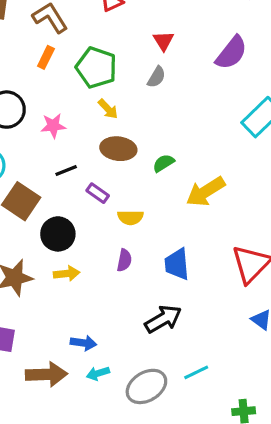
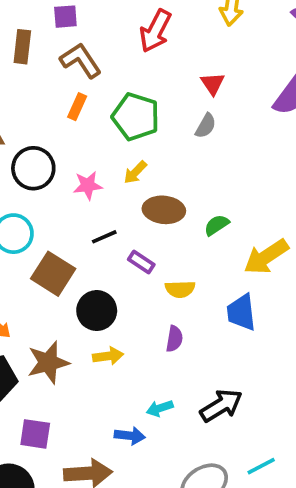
yellow arrow: (108, 109) -> (135, 172), moved, turned 90
blue trapezoid: (177, 264) -> (241, 312), moved
cyan arrow: (98, 373) -> (160, 408), moved

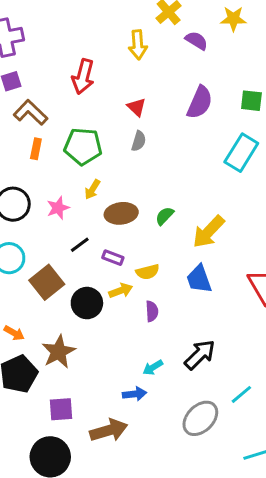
brown square: (53, 274) -> (47, 282), turned 32
yellow arrow: (108, 356) -> (121, 291), moved

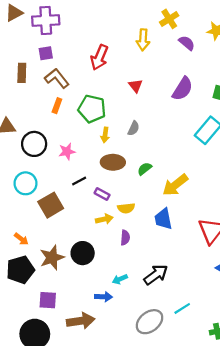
gray semicircle: (139, 141) -> (134, 128), moved
yellow arrow: (92, 189) -> (105, 135), moved, turned -32
black circle: (87, 303) -> (83, 253), moved

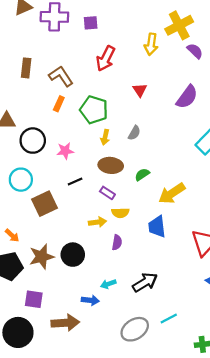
yellow cross: (169, 19) -> (179, 25), size x1.4
purple square: (46, 53) -> (91, 23), moved
purple rectangle: (102, 194) -> (107, 193), moved

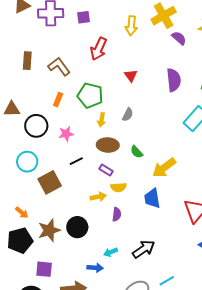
yellow arrow: (151, 44) -> (131, 26), moved
purple semicircle: (187, 97) -> (174, 80), turned -40
orange rectangle: (59, 104) -> (58, 100), moved
green semicircle: (142, 174) -> (137, 152), turned -96

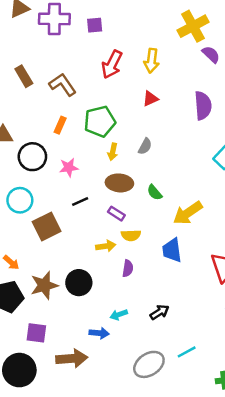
yellow arrow: (131, 26) -> (152, 61), moved
brown rectangle: (27, 61) -> (24, 76), turned -36
red triangle: (131, 76) -> (150, 99), turned 40
green pentagon: (90, 95) -> (100, 121), turned -30
black arrow: (144, 249) -> (160, 312), size x0.7

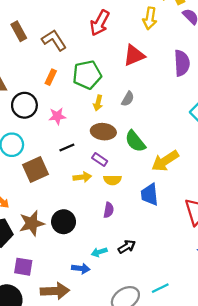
yellow arrow: (152, 61) -> (150, 18), moved
red triangle: (150, 99) -> (134, 55), size x1.5
green semicircle: (155, 192) -> (135, 141), size x1.5
yellow arrow: (106, 246) -> (82, 177), moved
black arrow: (160, 312) -> (127, 247), moved

